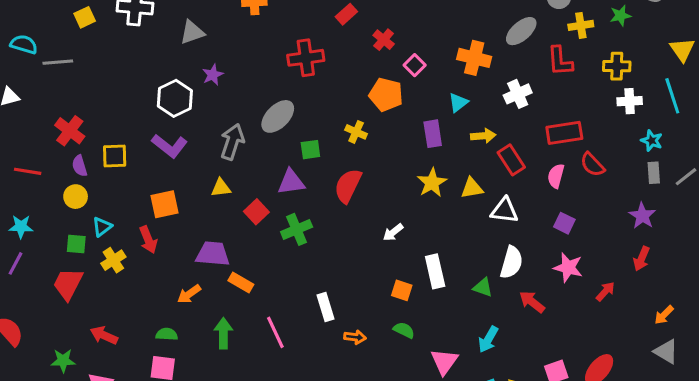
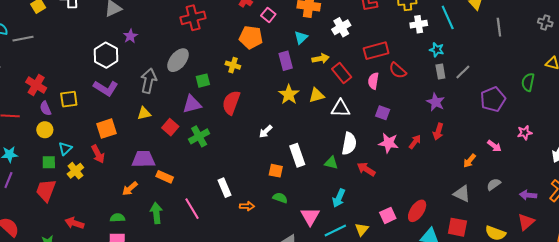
red arrow: (605, 291) -> (415, 142), moved
orange arrow: (664, 315) -> (469, 161), moved

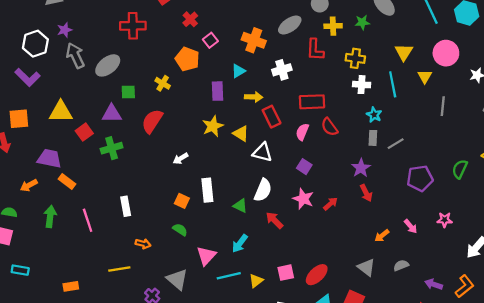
gray arrow: (149, 81) -> (75, 55), moved, turned -50
yellow triangle: (317, 95) -> (241, 133), turned 35
yellow triangle: (144, 113) -> (61, 112), size x1.6
red arrow: (438, 132) -> (366, 193), moved, turned -56
orange arrow: (247, 206) -> (143, 244), moved

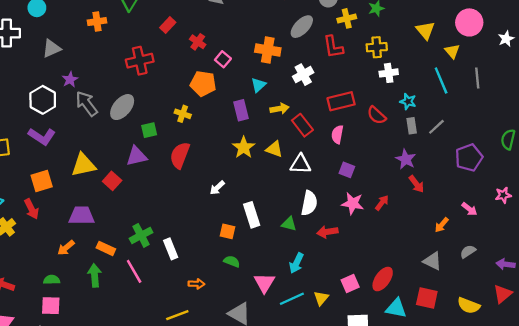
cyan line: (393, 84) -> (441, 81), moved
red semicircle: (329, 127) -> (377, 115), moved
green cross: (112, 148) -> (141, 235), moved
orange rectangle: (67, 181) -> (106, 248), moved
red arrow: (274, 220) -> (327, 232), turned -42

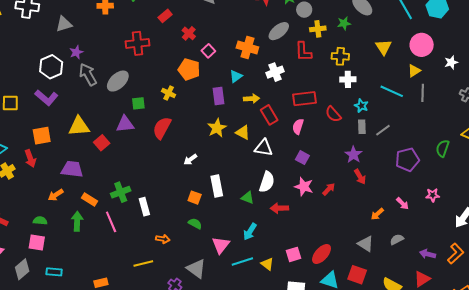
yellow triangle: (452, 51) -> (414, 71), moved, turned 32
cyan line: (441, 81) -> (392, 91), turned -50
yellow triangle: (321, 298) -> (267, 264), turned -40

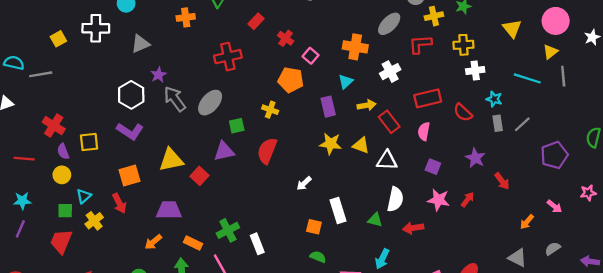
red L-shape: (303, 52) -> (420, 44), turned 95
yellow star: (217, 128) -> (331, 144), turned -30
purple star: (353, 155) -> (475, 158), moved

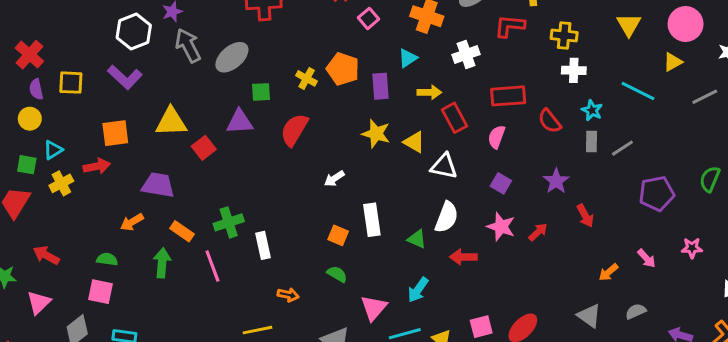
gray line: (563, 76) -> (705, 97), moved, turned 60
orange pentagon: (291, 80) -> (343, 69), moved
red arrow: (119, 203) -> (97, 166), turned -84

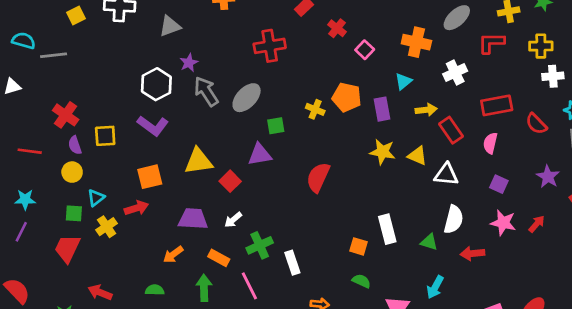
red semicircle: (294, 130) -> (318, 177), moved
white arrow: (334, 179) -> (233, 220), moved

